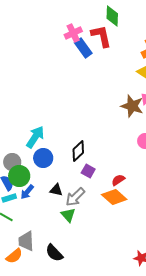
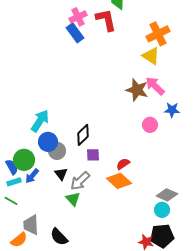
blue rectangle: (83, 48) -> (75, 33), moved
gray circle: (12, 162) -> (57, 151), moved
purple square: (88, 171) -> (93, 155), turned -32
black triangle: (56, 190) -> (61, 174), turned 40

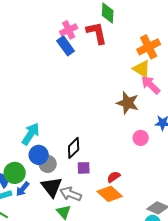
pink arrow: (155, 86) -> (151, 85), moved
black triangle: (61, 174) -> (52, 187), size x1.6
gray arrow: (80, 181) -> (71, 194), turned 65

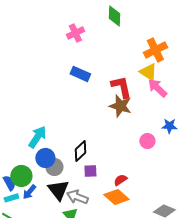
red L-shape: (97, 33) -> (121, 87), moved
blue rectangle: (66, 46) -> (80, 74), moved, turned -30
brown star: (128, 103) -> (120, 106), moved

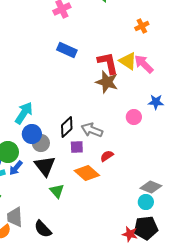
orange cross: (155, 50) -> (142, 26), size x0.6
yellow triangle: (148, 72) -> (128, 61), moved
gray arrow: (77, 197) -> (92, 130), moved
orange diamond: (116, 197) -> (87, 173), moved

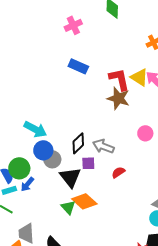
cyan arrow: (24, 113) -> (35, 129), turned 85
black triangle: (45, 166) -> (70, 177), moved
orange diamond: (87, 173) -> (84, 201), moved

